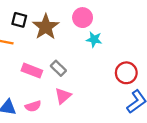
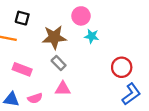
brown star: (46, 27) -> (54, 37), moved, turned 30
pink rectangle: (32, 71) -> (22, 69), moved
pink triangle: (63, 96) -> (63, 89), turned 42

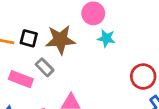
black square: (22, 18) -> (29, 38), moved
gray rectangle: (59, 63) -> (45, 67), moved

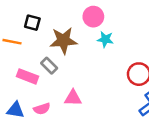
black square: (29, 38) -> (32, 23), moved

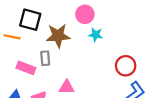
black square: (32, 23) -> (30, 20), size x1.5
gray rectangle: (49, 66) -> (45, 58), turned 40

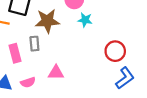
pink rectangle: (26, 68) -> (15, 53), turned 54

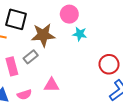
gray rectangle: (34, 44) -> (31, 57), turned 56

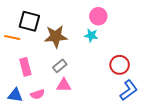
pink circle: (69, 14) -> (98, 16), moved
gray rectangle: (31, 57) -> (60, 66), moved

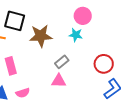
gray rectangle: (60, 66) -> (62, 62), moved
pink triangle: (64, 85) -> (59, 81), moved

